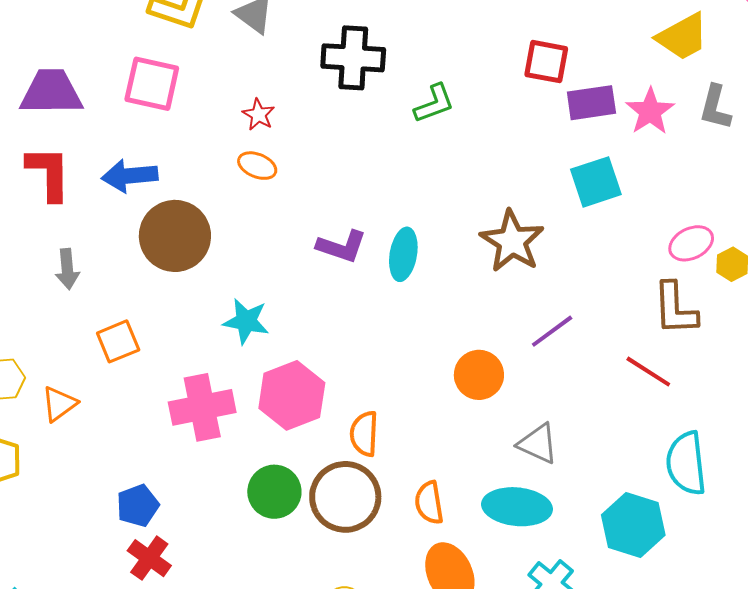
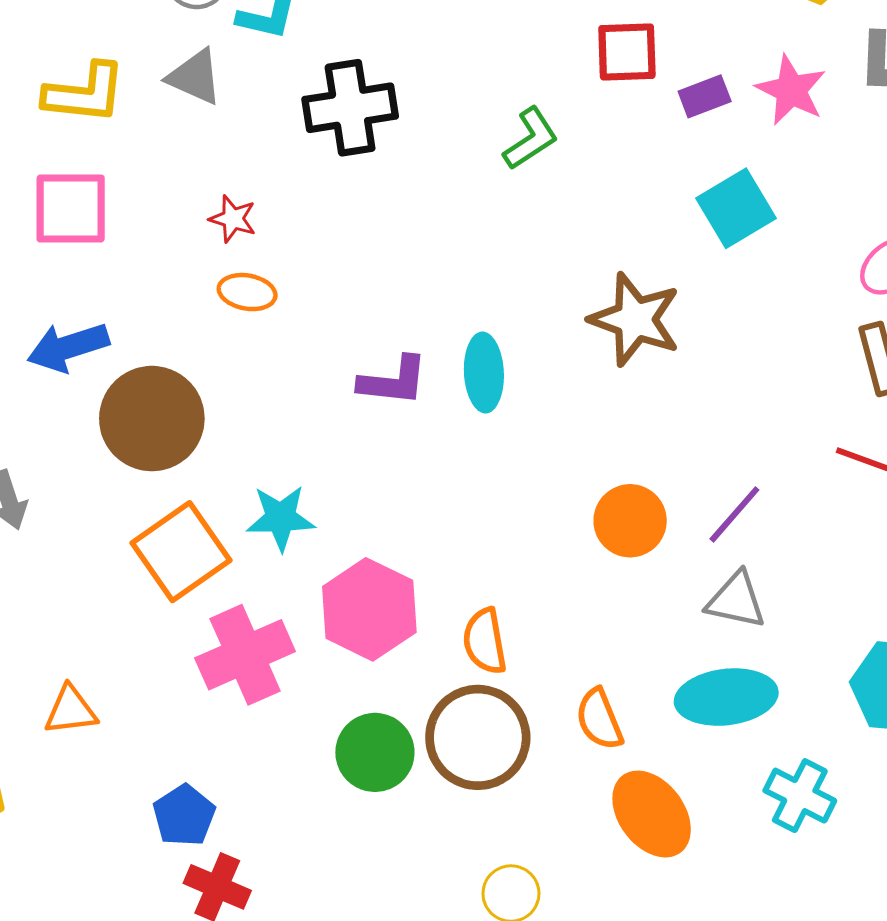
purple rectangle: (591, 103) -> (705, 96), size x0.7
green L-shape: (434, 104) -> (531, 139), moved
purple line: (552, 331) -> (734, 514), moved
orange square: (118, 341) -> (181, 552), moved, size x1.5
orange triangle: (59, 404) -> (71, 710), moved, turned 42

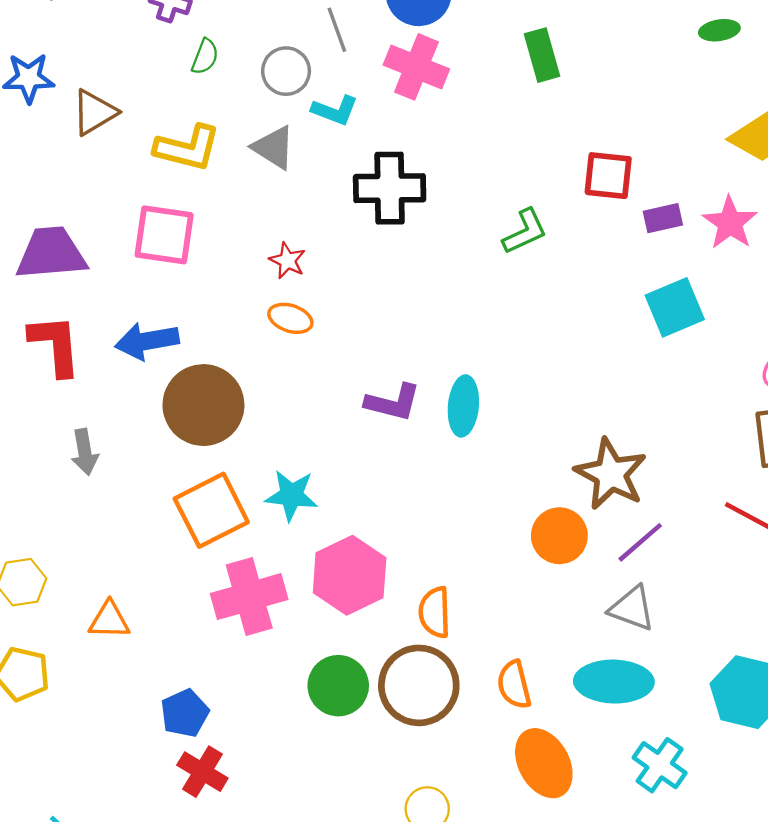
brown star: (635, 319) -> (611, 474), moved

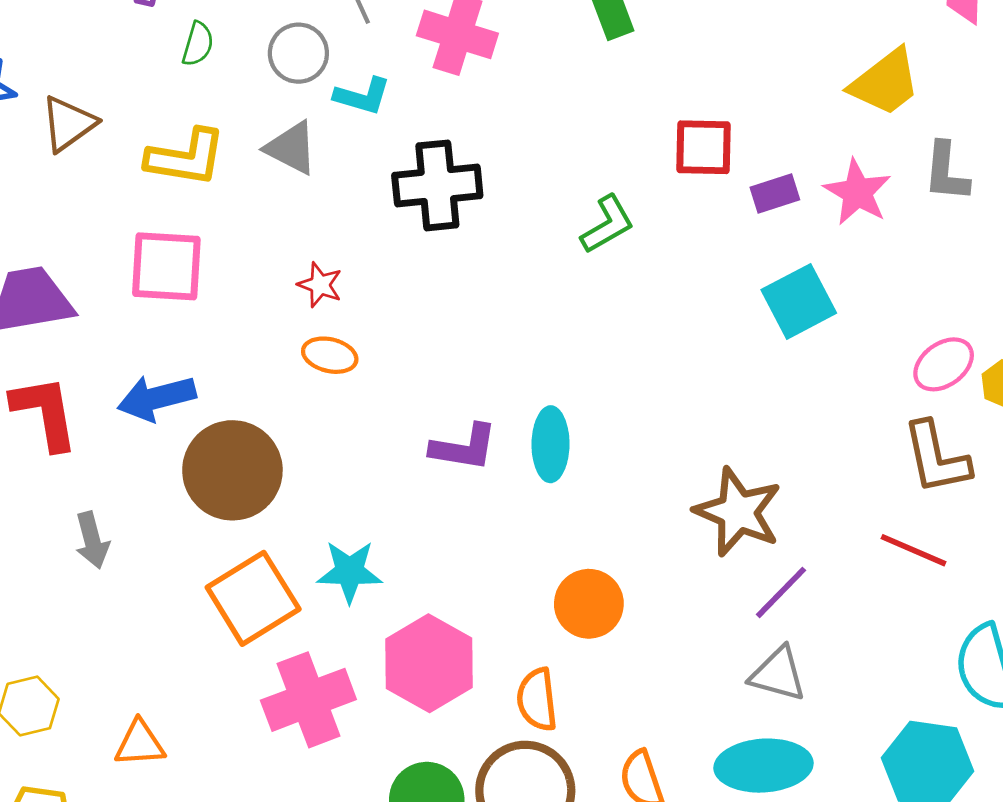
orange circle: (559, 536) -> (589, 604), moved

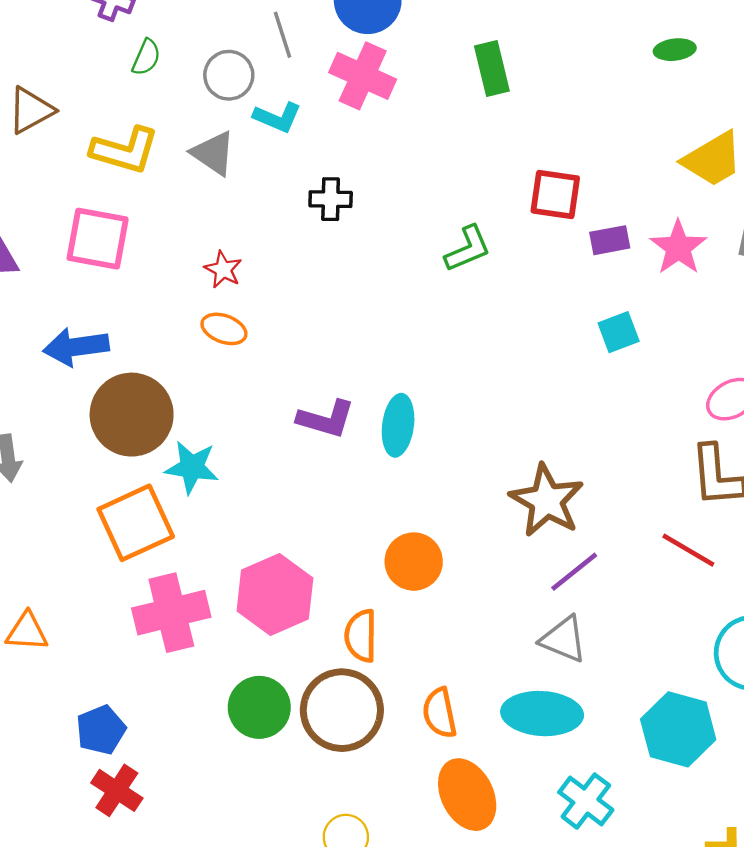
black cross: (437, 185) -> (331, 199), size x0.6
cyan square: (799, 301) -> (619, 332), size x0.7
cyan star: (350, 572) -> (192, 467), moved

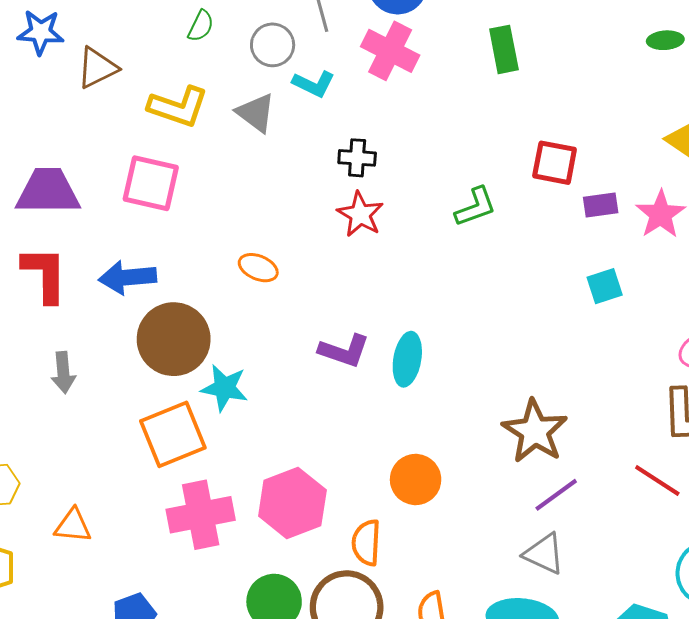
red star: (223, 270) -> (360, 214), moved, size x1.4

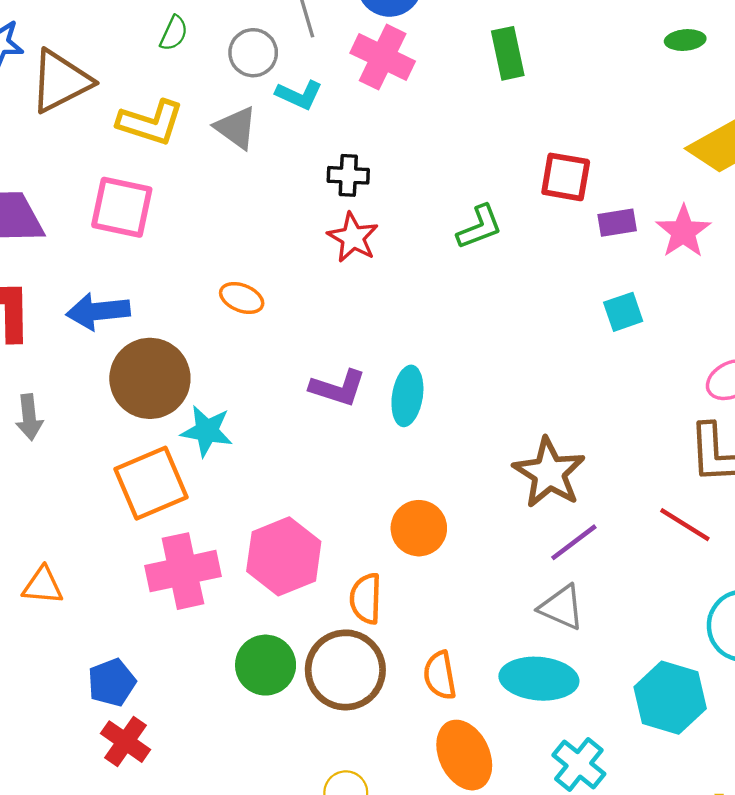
brown triangle: (97, 68) -> (61, 81), size x1.4

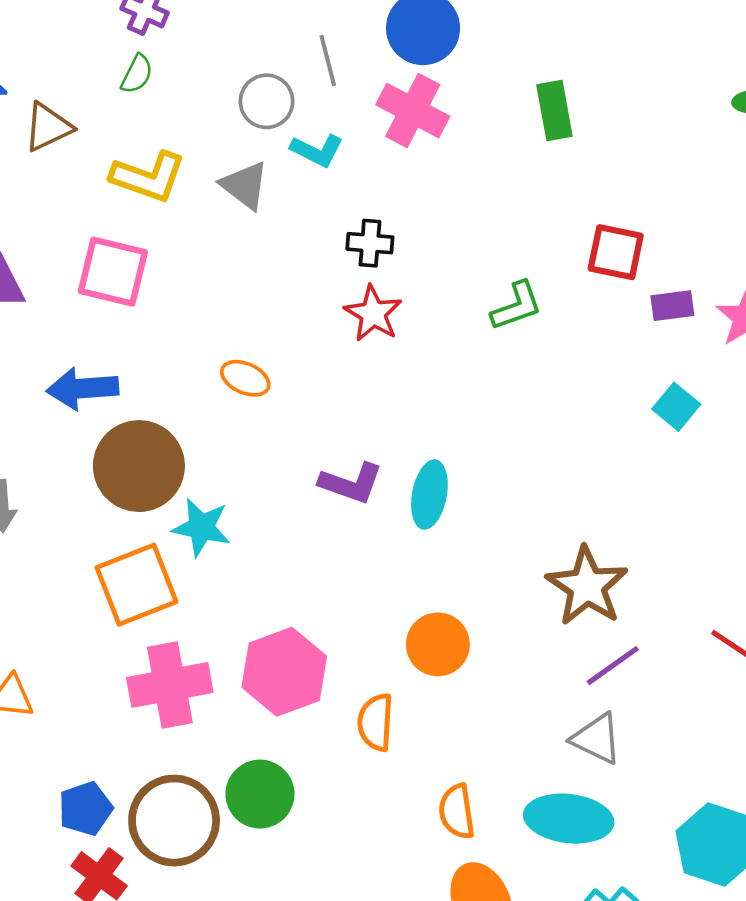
green semicircle: (174, 33) -> (137, 74), moved
brown triangle: (61, 81) -> (48, 127), size x0.7
cyan square: (623, 312) -> (676, 407), turned -33
brown circle: (345, 670) -> (174, 821), moved

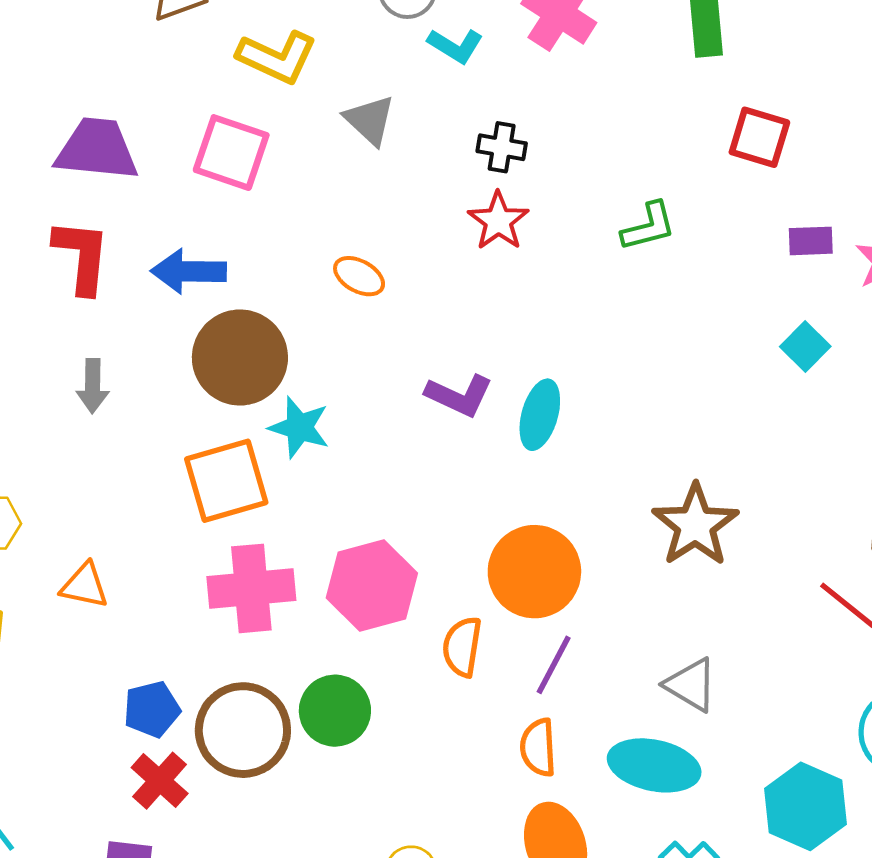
gray triangle: (245, 185) -> (370, 120), moved
red square: (616, 252) -> (759, 137), moved
orange circle: (438, 644) -> (534, 572), size x1.4
purple line: (613, 666) -> (554, 665), moved, turned -32

